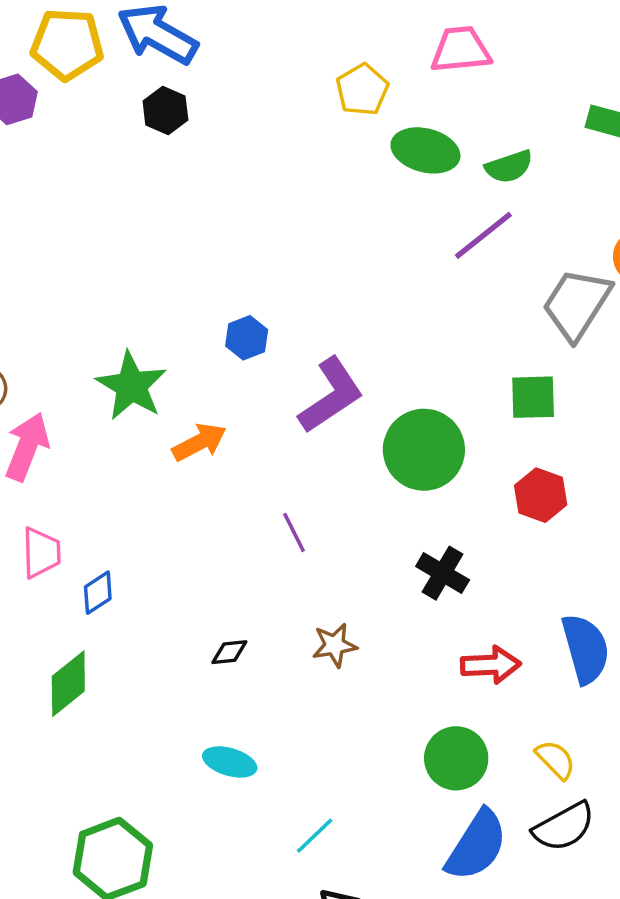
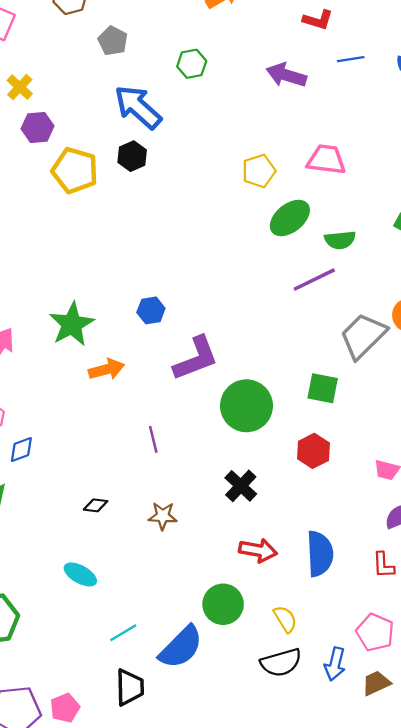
yellow pentagon: (67, 44) -> (75, 170), moved
green ellipse: (425, 150) -> (290, 218), turned -66
blue semicircle: (477, 845) -> (181, 647), moved

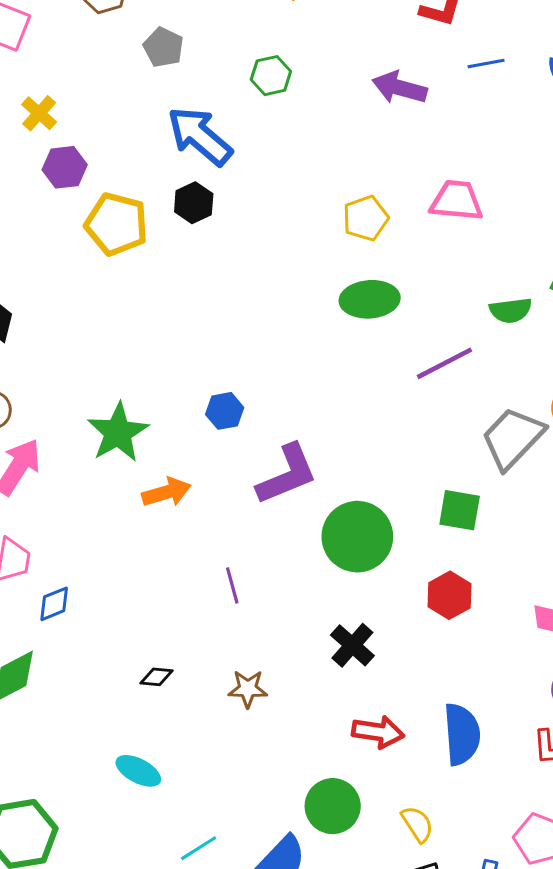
green ellipse: (290, 218) -> (370, 299), moved, turned 36
green semicircle: (340, 240) -> (511, 310), moved

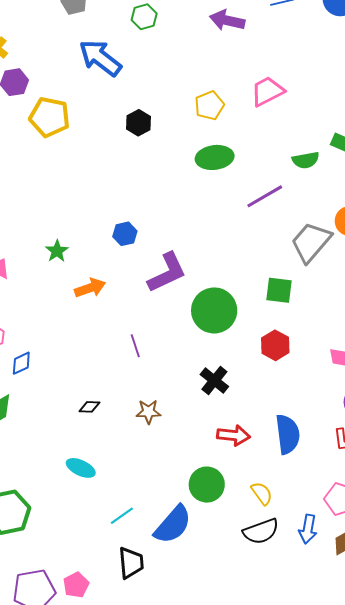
pink trapezoid: (457, 201) -> (267, 91), turned -30
black hexagon: (194, 203) -> (138, 123), moved
green star: (118, 432) -> (57, 251), size x0.6

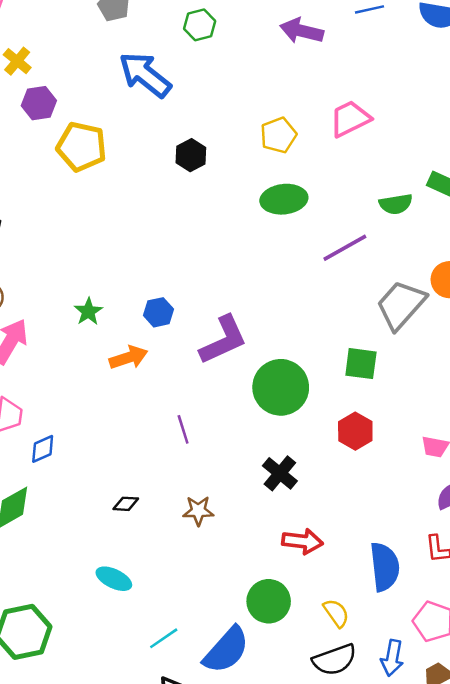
blue hexagon: (125, 234) -> (158, 312), moved
blue semicircle: (288, 434) -> (385, 567), moved

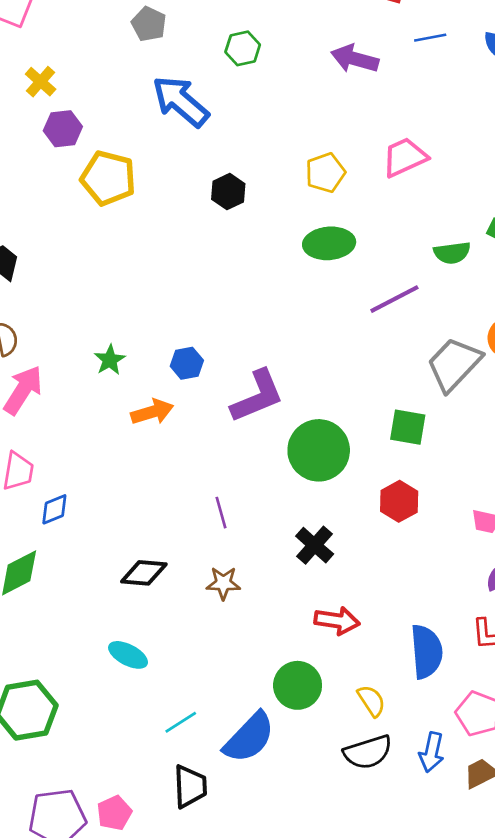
purple line: (183, 429) -> (221, 513), moved
black diamond: (126, 504) -> (144, 573), size x1.6

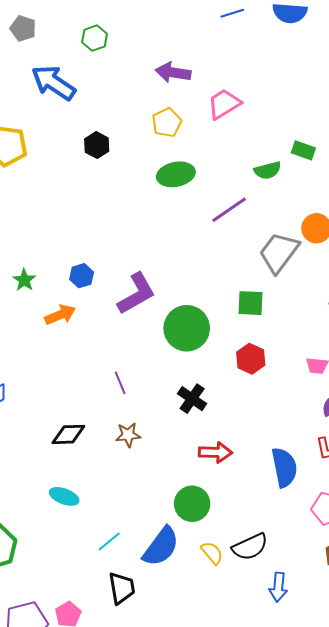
purple arrow: (355, 59) -> (173, 72), moved
yellow semicircle: (371, 701) -> (212, 553), moved
blue arrow: (432, 752) -> (278, 587), moved

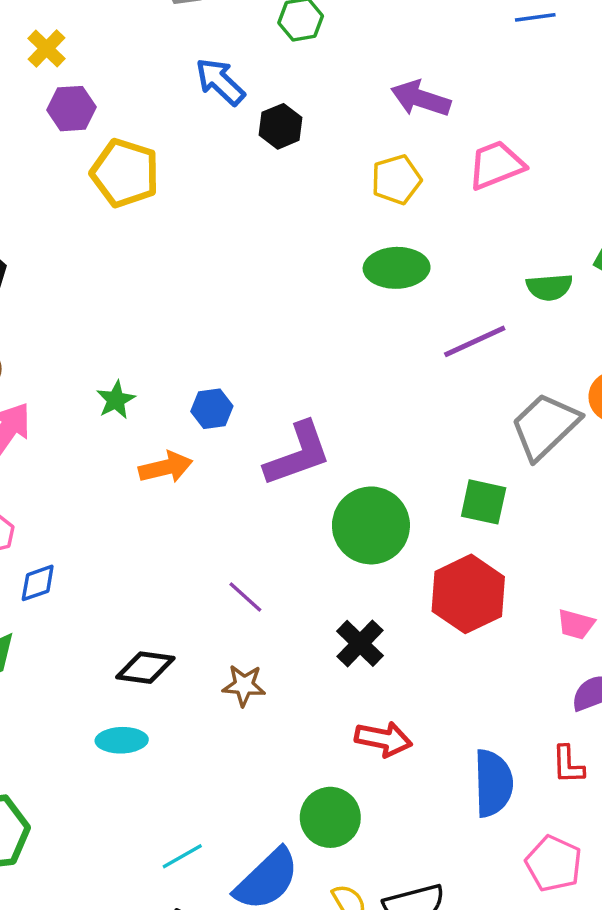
blue arrow: (54, 83) -> (220, 82), size x0.7
black hexagon: (97, 145) -> (281, 126), moved
red hexagon: (251, 359) -> (468, 594), size x1.5
purple line: (120, 383) -> (245, 597), turned -35
cyan ellipse: (64, 496) -> (122, 740), moved, turned -32

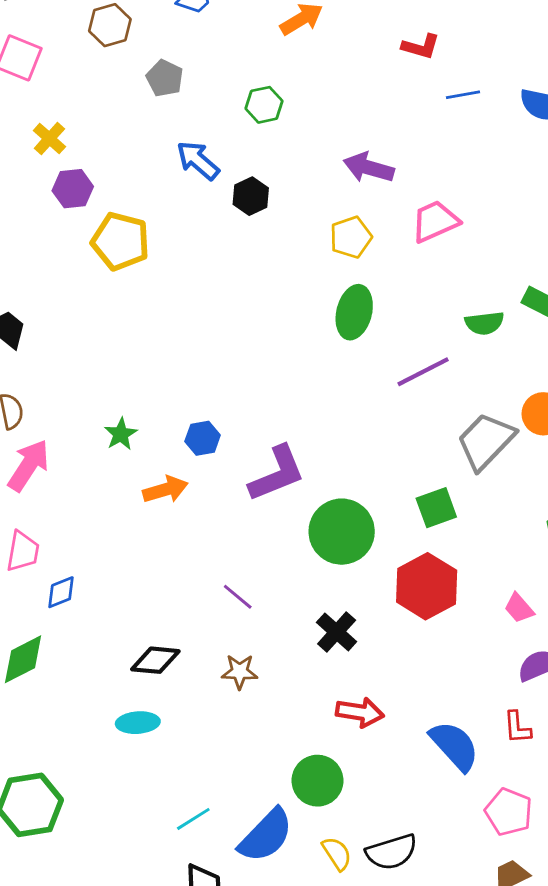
green ellipse: (397, 268) -> (354, 312), turned -72
green square: (484, 502) -> (436, 508), turned -30
pink trapezoid: (576, 624) -> (519, 608), turned 36
blue semicircle: (493, 783) -> (454, 746), turned -38

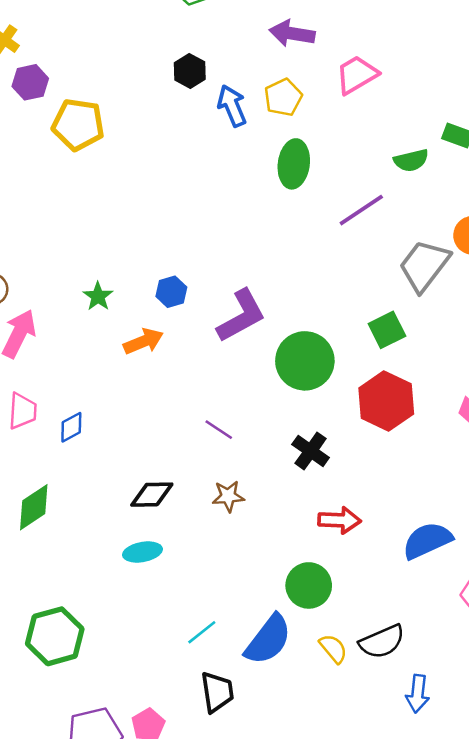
blue arrow: (198, 160) -> (232, 106), moved, turned 33
blue diamond: (61, 592) -> (71, 427), moved
blue semicircle: (454, 746) -> (427, 541), turned -66

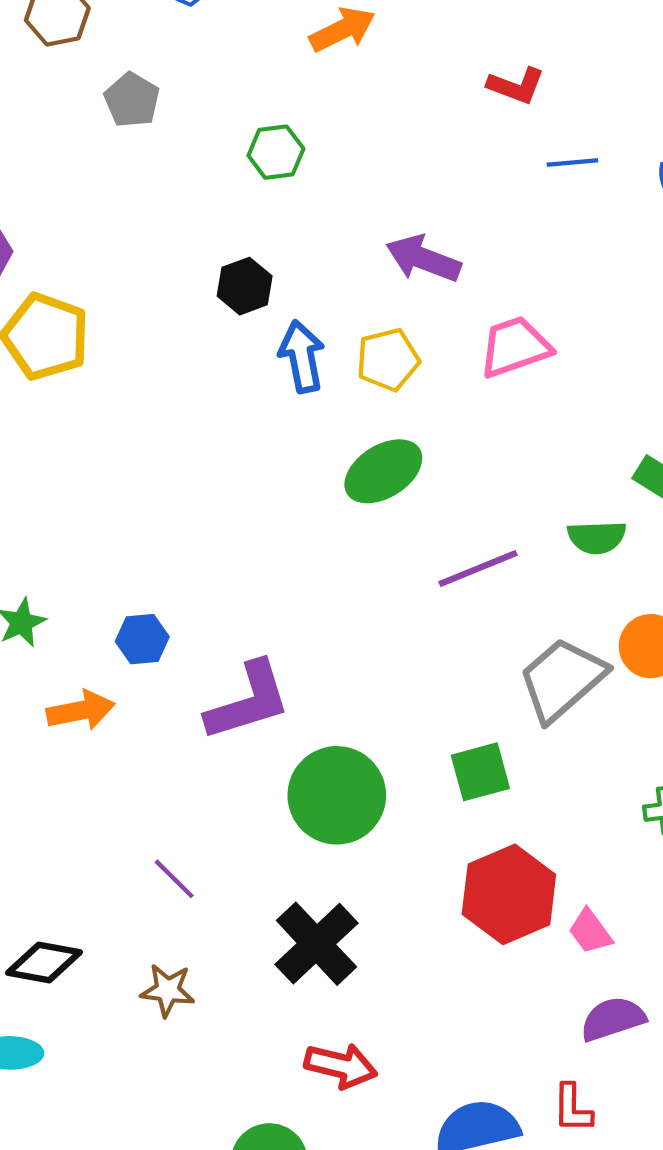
green semicircle: (411, 160) -> (597, 537), moved
green ellipse: (294, 164) -> (383, 471), turned 39
red hexagon: (386, 401) -> (509, 894), moved
black cross: (311, 451) -> (316, 944), size x1.4

